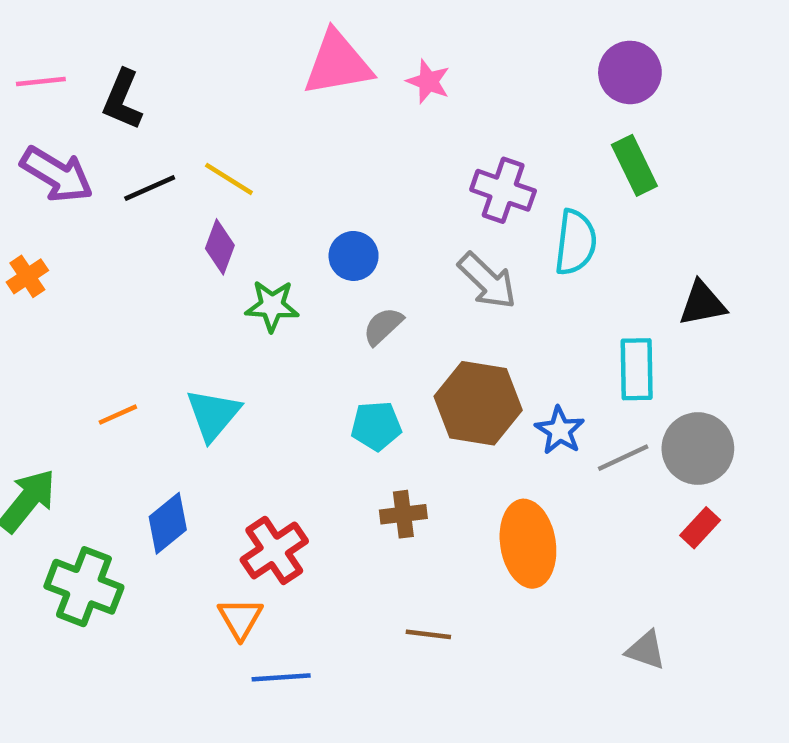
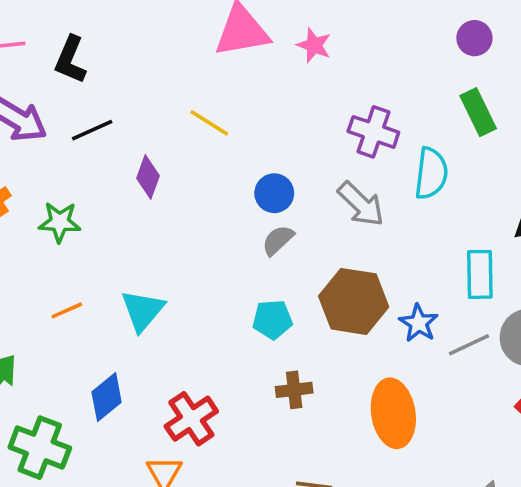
purple circle: (630, 72) -> (474, 38), size x0.7
yellow line: (229, 179) -> (209, 123), moved
blue circle: (354, 256) -> (274, 193), moved
green star: (272, 306) -> (60, 222), moved

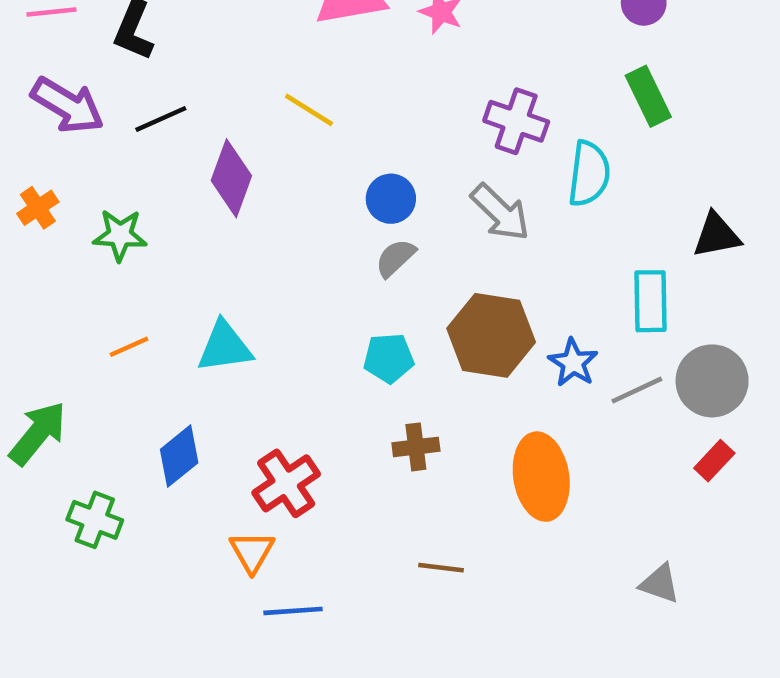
purple diamond: (148, 177) -> (231, 178), size x1.4
cyan triangle: (143, 310) -> (225, 347), turned 42
green cross: (40, 448) -> (95, 520), size x0.7

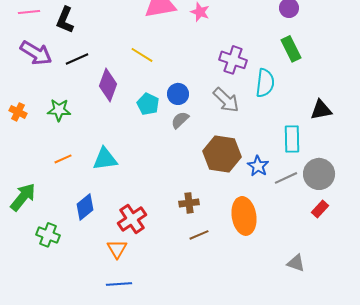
orange cross: (38, 208) -> (18, 112), moved, turned -30
cyan pentagon: (389, 358) -> (148, 104), moved, turned 30
brown line: (441, 568) -> (199, 235), moved, turned -30
blue line: (293, 611) -> (119, 284), moved

